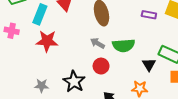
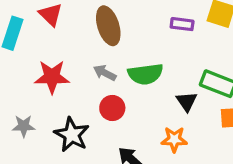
red star: (47, 41) -> (52, 77), moved
gray star: (42, 86) -> (24, 126), moved

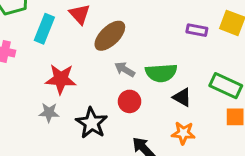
brown ellipse: (108, 26) -> (110, 36), moved, turned 60
red star: (52, 77) -> (61, 79), moved
black triangle: (187, 101) -> (182, 97), moved, turned -30

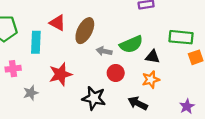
gray star: (49, 113) -> (31, 93), moved
orange star: (183, 133) -> (151, 80), moved

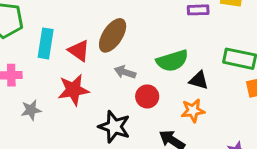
red triangle: (57, 23) -> (79, 51), moved
gray arrow: (104, 51) -> (125, 72), moved

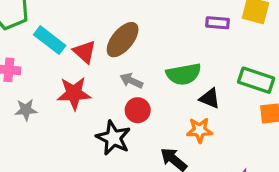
cyan rectangle: (46, 43) -> (50, 40), turned -68
red circle: (147, 96) -> (138, 110), moved

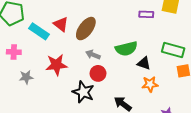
red triangle: (85, 52) -> (61, 24), moved
orange star: (200, 130) -> (150, 84), moved

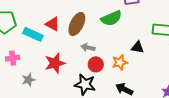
green semicircle: (126, 49) -> (111, 18), moved
orange star: (150, 84) -> (120, 62), moved

